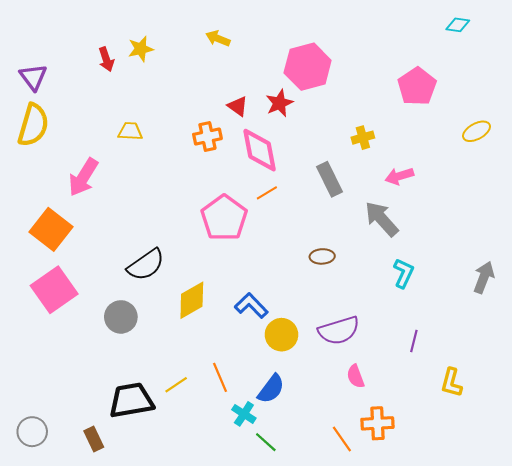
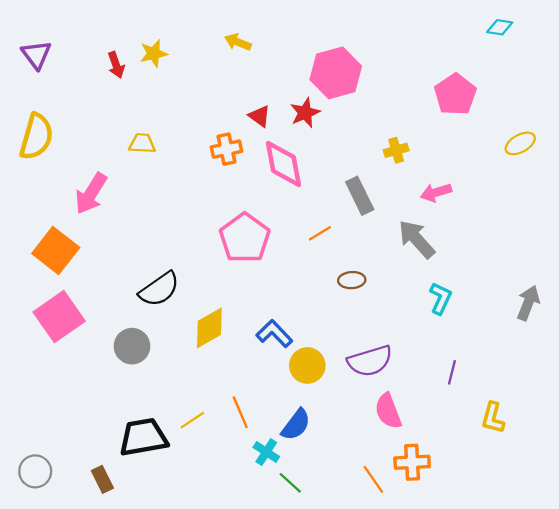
purple triangle: (33, 77) -> (36, 55), moved
orange line: (267, 193) -> (320, 233), moved
pink semicircle: (356, 376) -> (388, 411), size x1.4

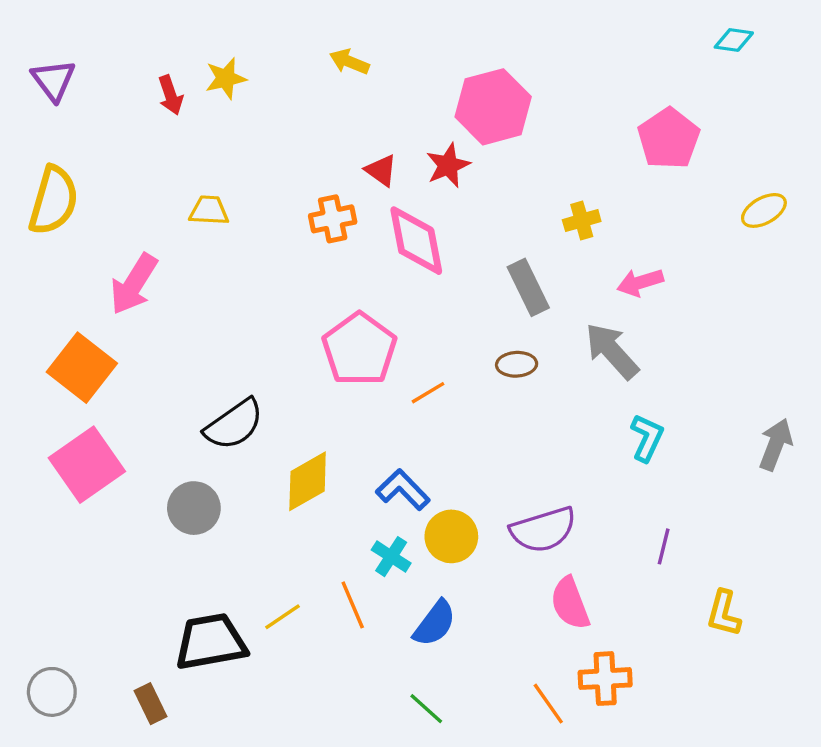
orange line: (320, 233) -> (428, 393), moved
brown ellipse: (352, 280) -> (517, 364), moved
cyan cross: (266, 452) -> (391, 557), moved

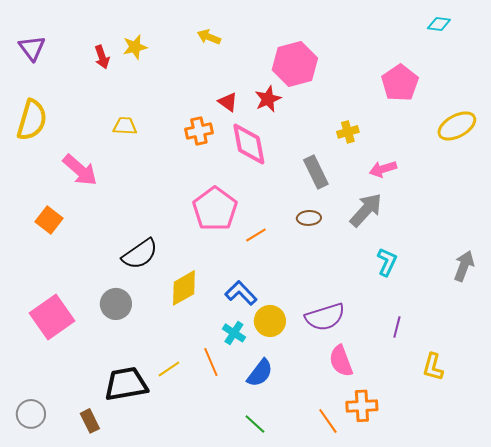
yellow ellipse: (764, 210) -> (457, 126), size x1.4
pink arrow: (134, 284) -> (80, 170), turned -81
gray arrow: (612, 351) -> (366, 210), turned 84
orange square: (82, 368) -> (49, 220), size x0.7
pink square: (87, 465) -> (52, 317), moved

